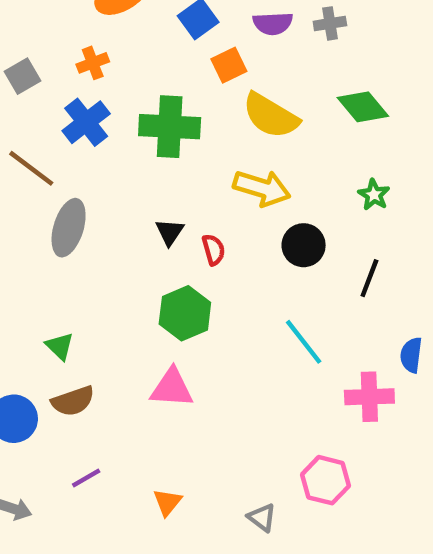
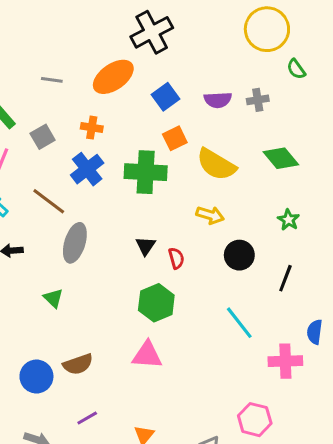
orange cross: (93, 63) -> (92, 128), turned 30
orange square: (229, 65) -> (175, 138), moved
yellow arrow: (262, 188) -> (210, 215), size x0.7
green triangle: (60, 346) -> (53, 298), moved

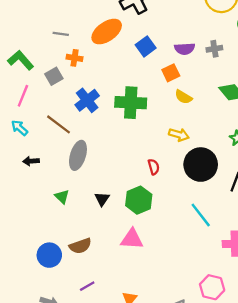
orange cross: (92, 128) -> (75, 58), moved
orange square: (175, 138) -> (171, 73), moved
yellow semicircle: (216, 164) -> (183, 97), size x0.6
black triangle: (146, 246) -> (102, 199), moved
black circle: (239, 255) -> (201, 165), size x1.5

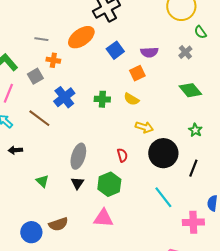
gray cross: (214, 49) -> (185, 52), moved, turned -32
yellow semicircle: (183, 97) -> (131, 99), moved
green cross: (131, 103) -> (102, 99), size x0.6
gray ellipse: (78, 155) -> (78, 156), moved

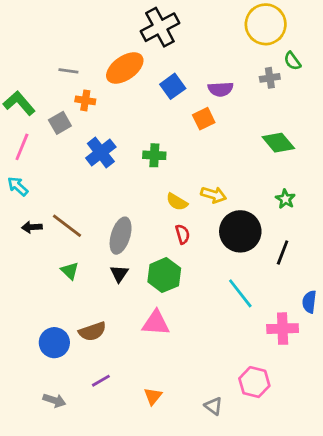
gray cross: (185, 52) -> (270, 78), moved, turned 32
yellow semicircle: (131, 99) -> (177, 202), moved
brown line: (39, 118) -> (67, 226), moved

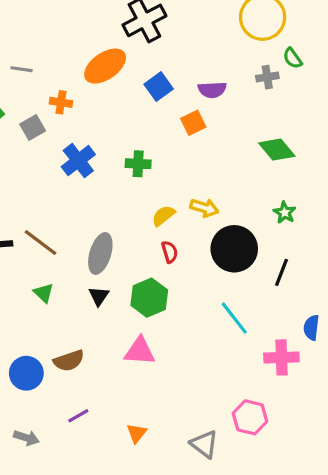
gray line: (68, 71) -> (22, 69), moved
yellow semicircle: (177, 202) -> (163, 216), turned 110
gray triangle: (214, 406) -> (204, 444), size x1.4

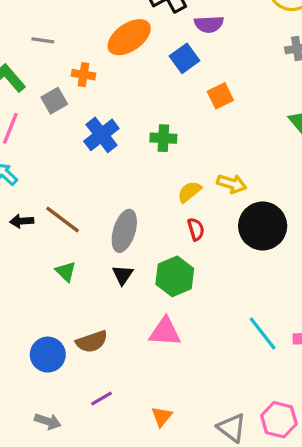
purple semicircle: (212, 90) -> (209, 24), moved
cyan line: (234, 318) -> (263, 333), moved
pink hexagon: (250, 417) -> (279, 420), moved

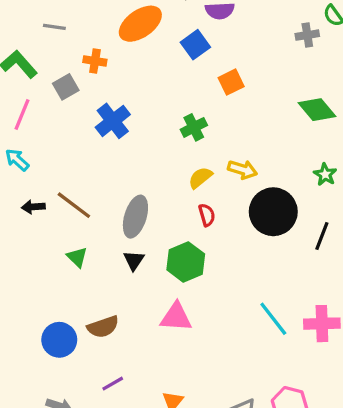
green cross: (163, 138) -> (194, 127), moved, turned -30

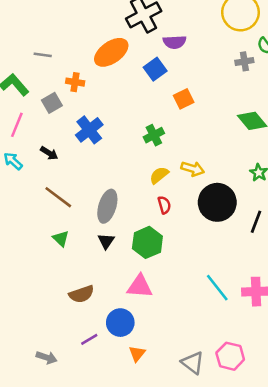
black arrow: (33, 207) -> (49, 153), moved, turned -144
blue circle: (59, 340) -> (120, 323), moved

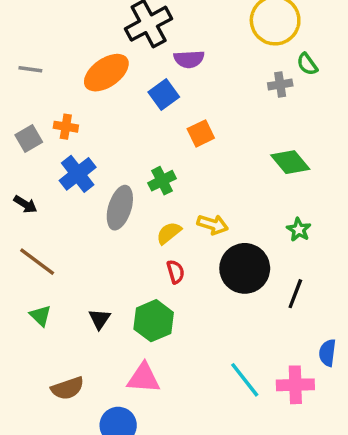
gray line: (43, 55) -> (30, 69), moved
orange cross: (75, 82) -> (66, 127), moved
gray ellipse: (107, 206) -> (120, 208), moved

